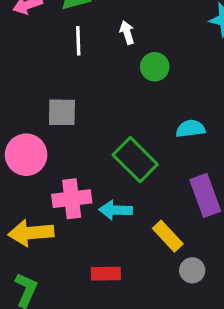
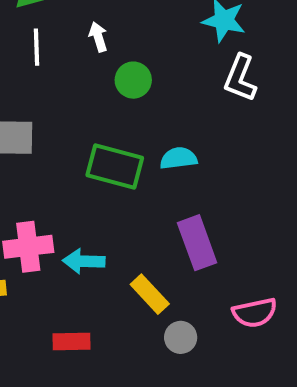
green rectangle: (135, 160) -> (115, 167), moved, turned -30

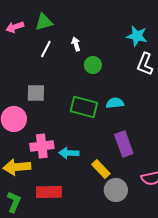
white line: (36, 47) -> (46, 49), turned 30
gray circle: (181, 337) -> (116, 190), size x1.5
red rectangle: (71, 342) -> (49, 192), moved, size x1.4

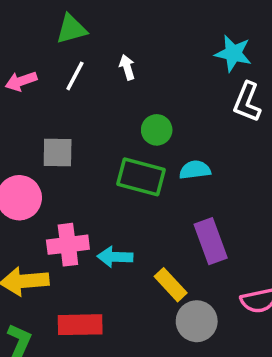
pink arrow: (15, 27) -> (21, 81), moved
green circle: (93, 65) -> (157, 130), moved

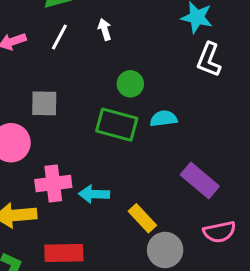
purple rectangle: (211, 241) -> (200, 180), moved, turned -30

